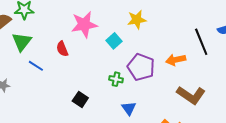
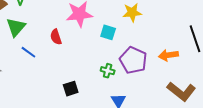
cyan square: (114, 41) -> (108, 32), turned -35
black square: (80, 99) -> (71, 89), turned 35

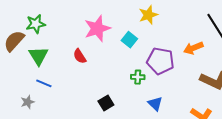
cyan square: (108, 32) -> (129, 40), turned 35
blue line: (28, 52) -> (44, 83), moved

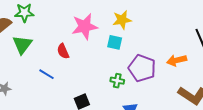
yellow star: (148, 15) -> (122, 20), moved
cyan square: (129, 40) -> (115, 42), turned -35
blue line: (44, 83) -> (47, 74), moved

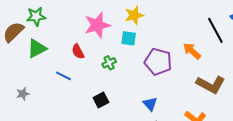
green triangle: (22, 45) -> (37, 48), turned 30
orange arrow: (177, 60) -> (192, 51), turned 60
green cross: (117, 81) -> (109, 63), moved, turned -32

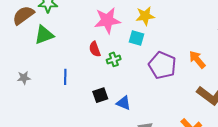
red semicircle: (78, 52) -> (95, 49), moved
blue line: (63, 76) -> (65, 77), moved, turned 56
blue triangle: (150, 104) -> (124, 103), moved, turned -35

